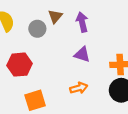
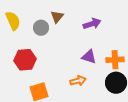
purple arrow: (82, 22) -> (92, 24), moved, turned 84
purple triangle: (82, 54) -> (89, 57), moved

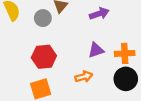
purple triangle: (89, 57) -> (96, 50), turned -35
red hexagon: (25, 60) -> (44, 57), moved

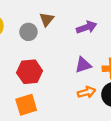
orange arrow: (84, 77) -> (87, 92), moved

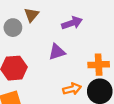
purple triangle: (83, 65) -> (57, 52), moved

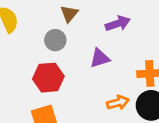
gray circle: (13, 28) -> (55, 40), moved

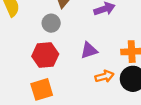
purple triangle: (100, 58) -> (89, 50), moved

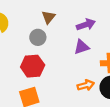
purple triangle: (89, 50) -> (82, 47), moved

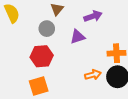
purple triangle: (82, 47) -> (78, 37), moved

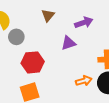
gray circle: (47, 29) -> (16, 37), moved

